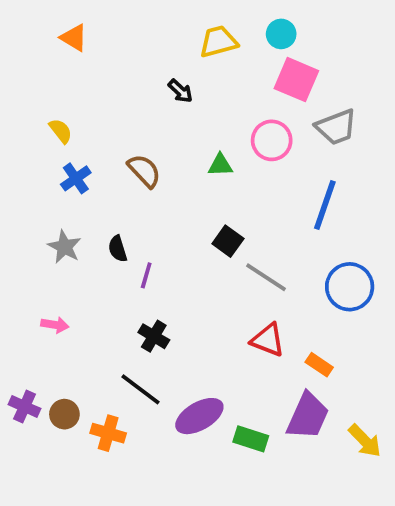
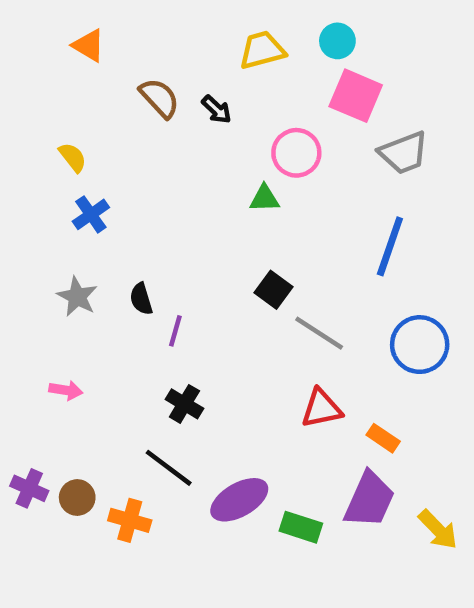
pink circle: (272, 140) -> (296, 153), moved
brown semicircle: (144, 171) -> (159, 98), moved
red triangle: (268, 340) -> (321, 408), turned -33

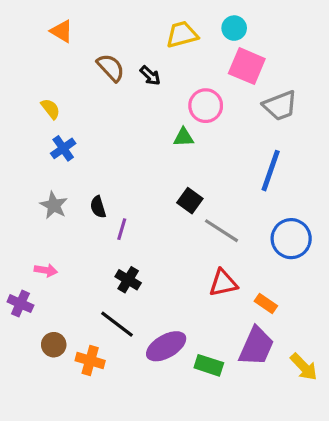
purple cross: (29, 488) -> (20, 304), moved

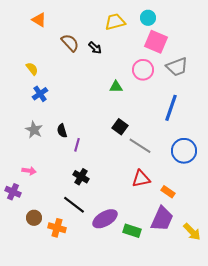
pink circle: (206, 106) -> (143, 70), moved

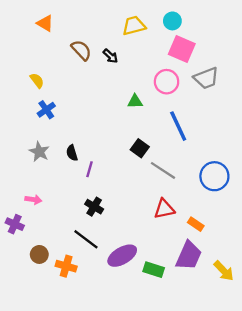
blue line: (171, 108) -> (178, 126), moved, turned -44

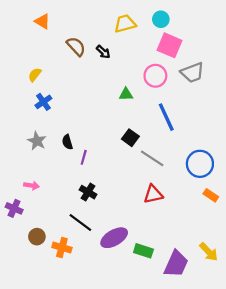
yellow semicircle: (37, 80) -> (35, 75), turned -104
orange rectangle: (196, 224) -> (211, 195), moved
purple trapezoid: (189, 256) -> (176, 264), moved

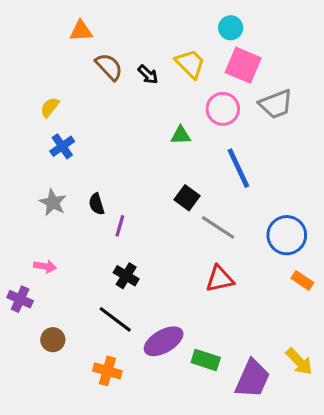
orange triangle: (42, 21) -> (81, 31), moved, turned -35
yellow trapezoid: (125, 24) -> (190, 64), moved, turned 60
orange cross: (62, 247) -> (107, 371), moved

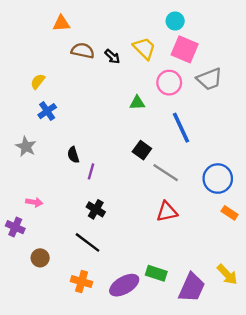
brown semicircle: (109, 67) -> (83, 51), turned -35
gray star: (53, 202) -> (26, 147), moved
purple ellipse: (164, 341) -> (124, 285), moved

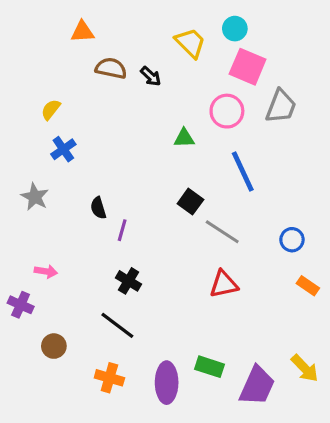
yellow trapezoid: (144, 48) -> (190, 43), moved
gray trapezoid: (209, 79) -> (281, 106), turned -48
blue circle: (218, 179) -> (292, 240), size x0.6
purple ellipse: (124, 285) -> (167, 383), turned -60

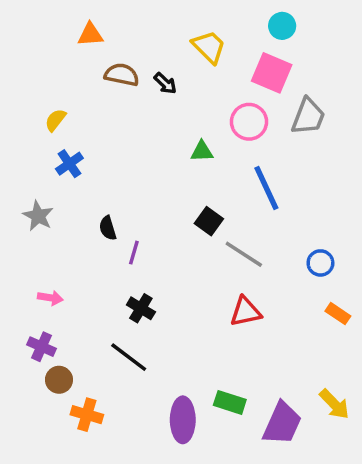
cyan circle: (235, 29) -> (282, 26), moved
purple cross: (21, 305) -> (42, 347), moved
orange cross: (109, 378) -> (87, 415), moved

